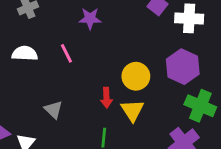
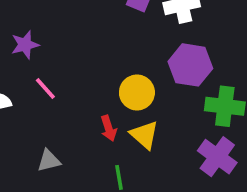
purple star: (90, 18) -> (25, 45), moved
gray triangle: (54, 110) -> (49, 161), turned -42

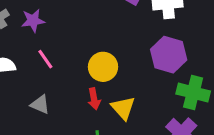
yellow circle: (137, 92) -> (103, 67), moved
gray triangle: (49, 161) -> (40, 104), moved, turned 30

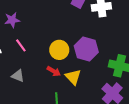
purple hexagon: (169, 55) -> (86, 49), moved
red arrow: (94, 99) -> (54, 71), turned -48

